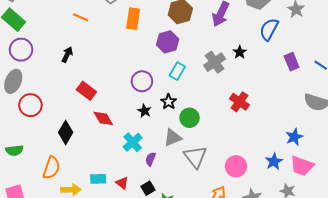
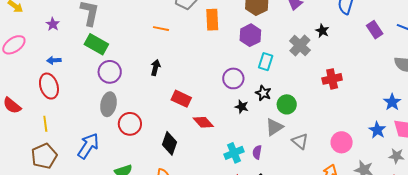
red cross: (239, 102) -> (332, 79), turned -36
cyan cross: (133, 142) -> (234, 153), moved, turned 30
gray triangle: (195, 157) -> (300, 141), size x0.7

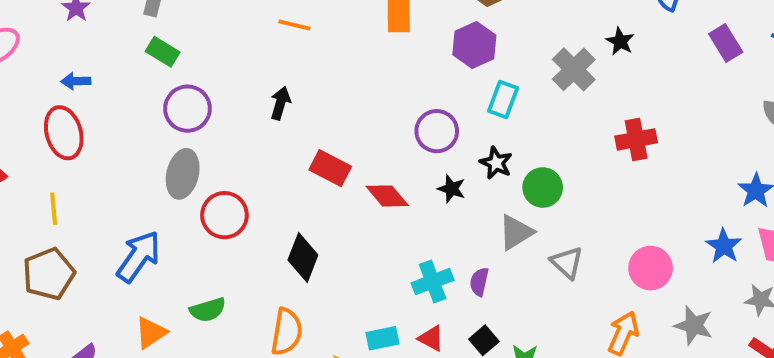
green rectangle: (96, 44) -> (163, 52), size x0.7
red diamond: (203, 122) -> (387, 196), moved

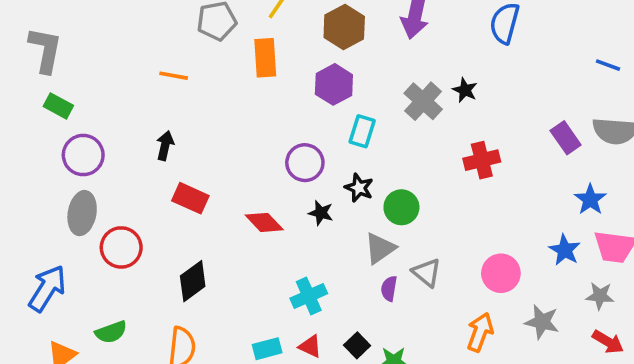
black star: (620, 41) -> (465, 90), moved
purple rectangle: (726, 43) -> (566, 138), moved
red rectangle: (330, 168) -> (190, 198), moved
black diamond: (303, 257) -> (193, 281), turned 36
purple semicircle: (479, 282) -> (389, 289), moved

